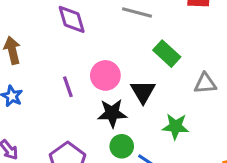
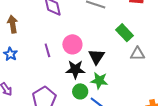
green rectangle: (167, 54) -> (125, 33), moved
green star: (176, 126) -> (99, 81), moved

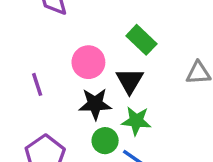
green rectangle: (125, 33) -> (141, 40), moved
purple line: (47, 50) -> (37, 84), moved

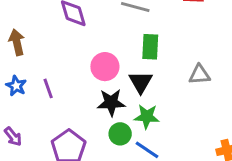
green rectangle: (141, 40) -> (150, 47), turned 50
purple line: (37, 84) -> (48, 88), moved

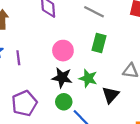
black triangle: (141, 82) -> (111, 95), moved
green star: (147, 117) -> (88, 78), moved

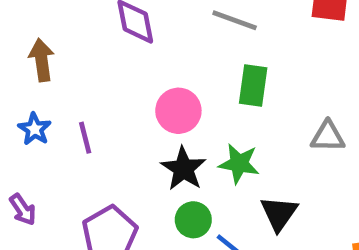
black star: (62, 78) -> (183, 169), turned 30
black triangle: (111, 95) -> (279, 213), moved

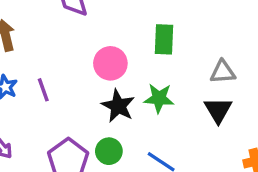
black triangle: (279, 213) -> (218, 110), moved
green circle: (193, 220) -> (109, 151), moved

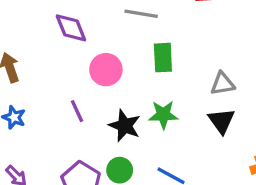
pink circle: (110, 63) -> (106, 70), moved
purple line: (43, 90) -> (77, 111), moved

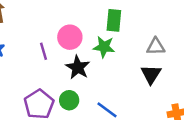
pink circle: (106, 70) -> (70, 37), moved
green star: (163, 115) -> (104, 47), moved

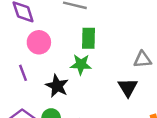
pink circle: (70, 37) -> (39, 42), moved
gray triangle: (156, 46) -> (143, 60), moved

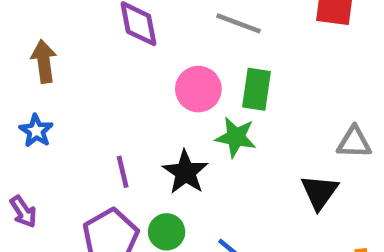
pink circle: (39, 42) -> (198, 89), moved
purple line: (23, 73) -> (123, 172), moved

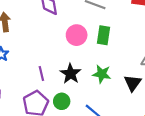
green star: (236, 137) -> (102, 74), moved

